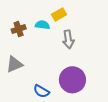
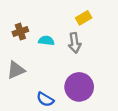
yellow rectangle: (59, 15) -> (84, 18), moved
cyan semicircle: (42, 25) -> (46, 41), moved

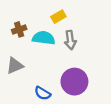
yellow rectangle: (84, 18) -> (58, 17), moved
cyan semicircle: (46, 41) -> (44, 38), size x1.5

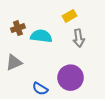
yellow rectangle: (58, 17) -> (70, 16), moved
gray arrow: (70, 40) -> (79, 38), moved

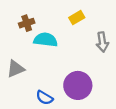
brown cross: (18, 28) -> (27, 23), moved
gray arrow: (79, 38) -> (102, 42), moved

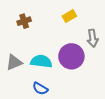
cyan semicircle: (46, 40) -> (41, 61), moved
purple circle: (78, 85) -> (71, 56), moved

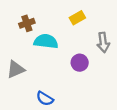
purple circle: (71, 56) -> (80, 63), size x0.6
cyan semicircle: (41, 61) -> (46, 41), moved

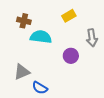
brown cross: (27, 23) -> (24, 21), turned 32
gray triangle: (16, 69) -> (22, 72), moved

